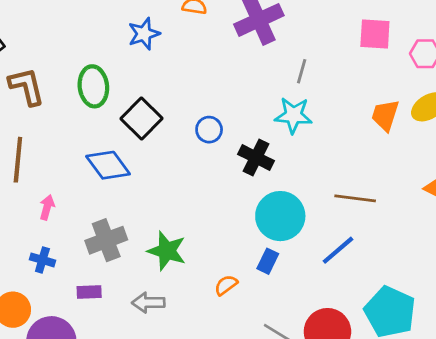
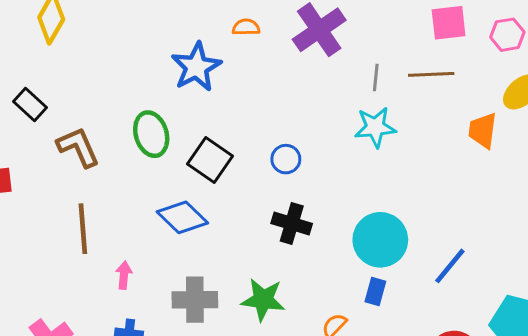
blue star: (144, 34) -> (196, 67), size x1.4
orange trapezoid: (385, 115) -> (483, 130), moved
black cross: (256, 158) -> (292, 224), moved
brown line: (355, 198) -> (431, 74), moved
gray cross: (106, 240) -> (195, 300), turned 30

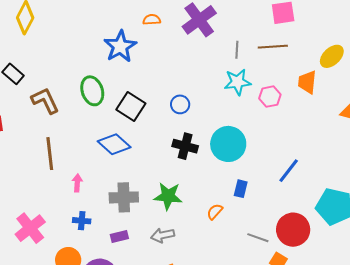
pink hexagon: (507, 35) -> (270, 97), moved
cyan circle: (380, 240) -> (228, 144), moved

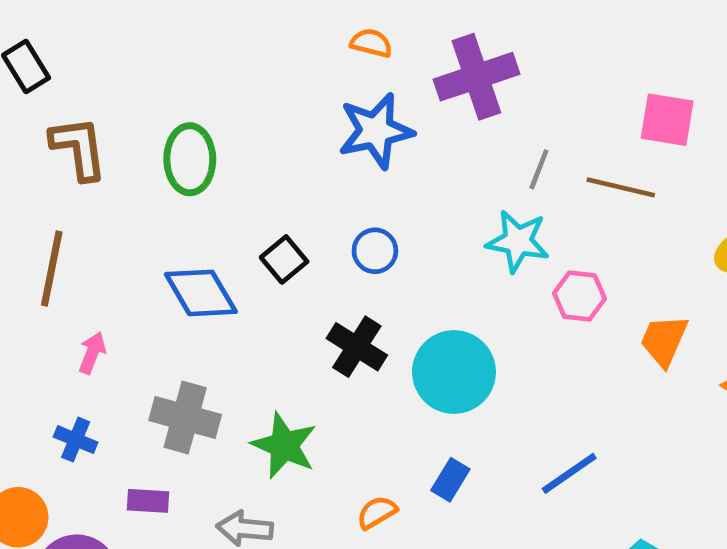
blue star: (120, 46) -> (376, 131), moved
orange trapezoid: (307, 82) -> (664, 340), moved
black square: (131, 106) -> (284, 259), moved, size x0.7

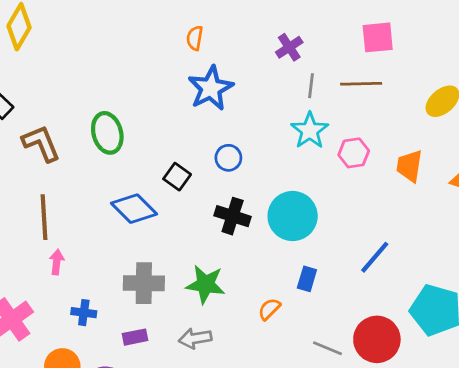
orange semicircle: (371, 43) -> (195, 38), turned -80
purple cross: (476, 77) -> (289, 47), moved, size x0.6
cyan star: (518, 241) -> (310, 131), turned -30
pink arrow: (92, 353) -> (57, 262), moved

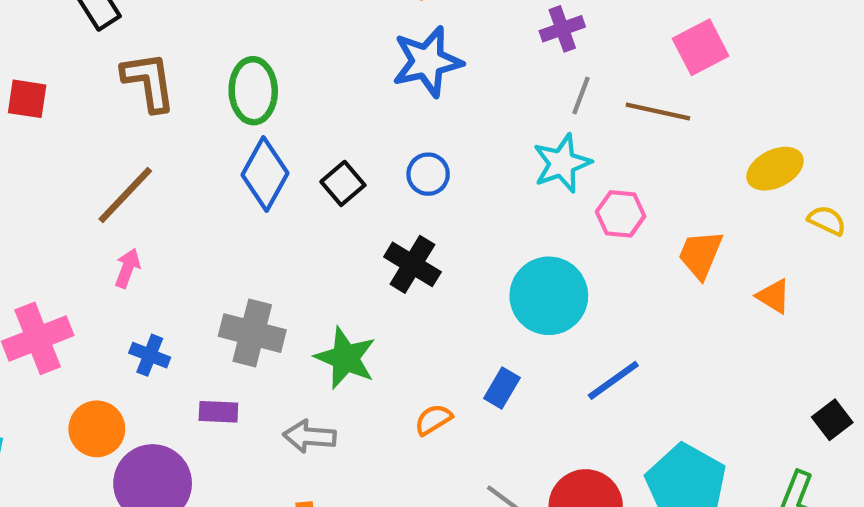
pink square: (378, 37) -> (701, 47), turned -36
blue diamond: (134, 209) -> (265, 174), moved, turned 60
cyan circle: (293, 216) -> (549, 296), moved
brown line: (44, 217) -> (125, 195), turned 33

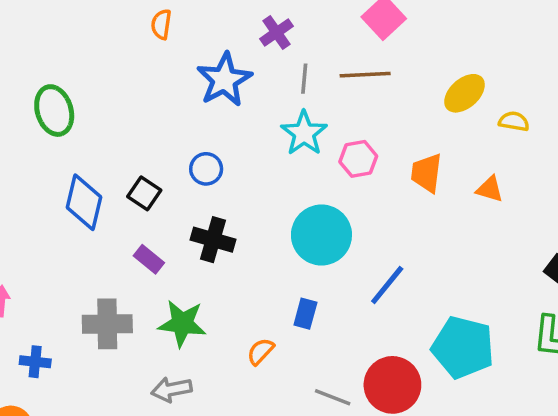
blue star: (427, 62) -> (224, 80), moved
green ellipse: (253, 91) -> (54, 111), moved
purple rectangle: (218, 412) -> (149, 259), moved, turned 52

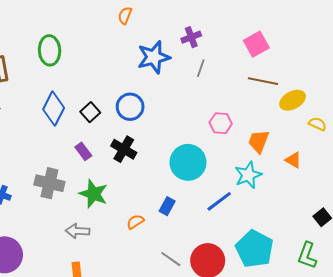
brown line: (365, 75) -> (263, 81), moved
cyan star: (304, 133) -> (248, 175), moved
blue circle: (206, 169) -> (130, 107), size x1.4

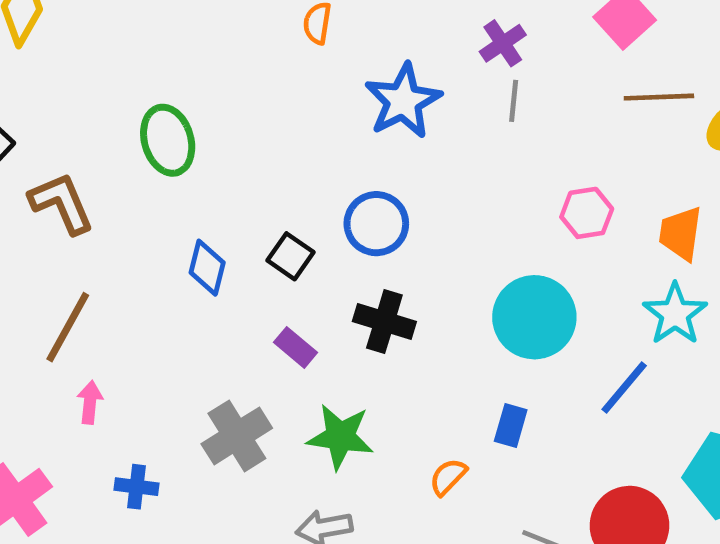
purple cross: (191, 37) -> (503, 43), moved
blue diamond: (54, 109) -> (207, 268), size x0.7
gray cross: (49, 183) -> (237, 436), turned -32

